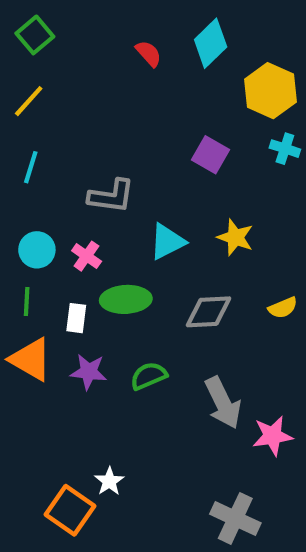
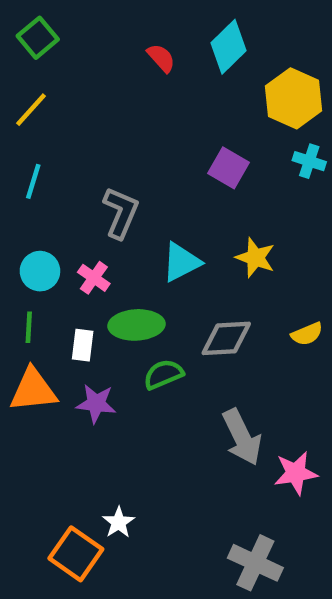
gray L-shape: (111, 196) -> (121, 213), turned -75
orange triangle: (31, 359) -> (33, 390), turned -36
green semicircle: (149, 376) -> (163, 374), moved

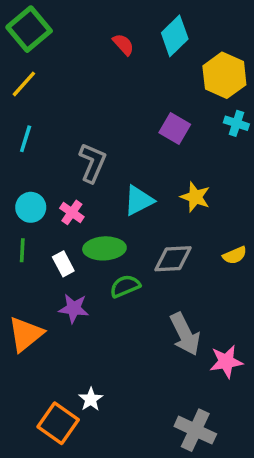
green square: (38, 38) -> (29, 29), size x1.4
white rectangle: (83, 345) -> (63, 264), turned -35
orange triangle: (33, 390) -> (26, 334), moved, turned -33

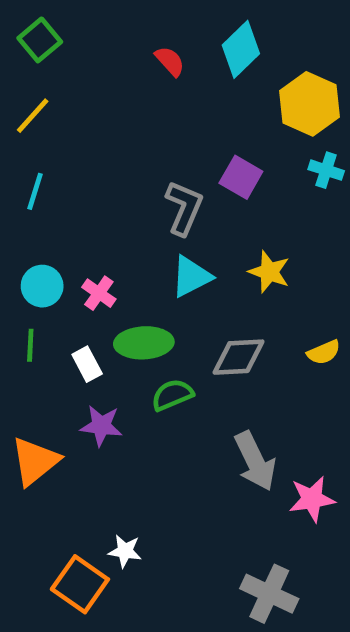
green square: (29, 29) -> (40, 40), size x0.7
gray L-shape: (92, 163) -> (184, 208), moved
white star: (91, 399) -> (125, 551), turned -30

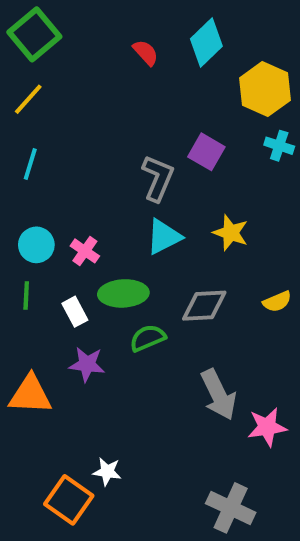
green square: (40, 40) -> (34, 34), size x1.4
orange triangle: (35, 461) -> (30, 395), turned 42

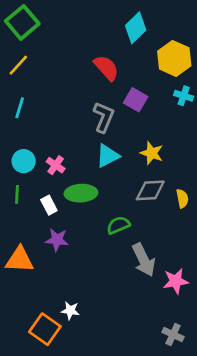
red semicircle: (146, 53) -> (106, 68), moved, size x1.5
yellow semicircle: (277, 302) -> (182, 198), turned -78
gray diamond: (204, 306) -> (150, 190), moved
green semicircle: (148, 338) -> (118, 225), moved
gray cross: (231, 508) -> (173, 334), moved, size x0.7

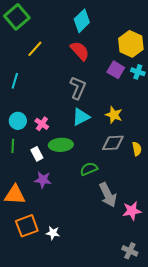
cyan diamond: (136, 28) -> (82, 21), moved
yellow line: (18, 65) -> (35, 49), moved
purple square: (136, 100) -> (116, 70), moved
orange square: (45, 329) -> (27, 226), moved, turned 35

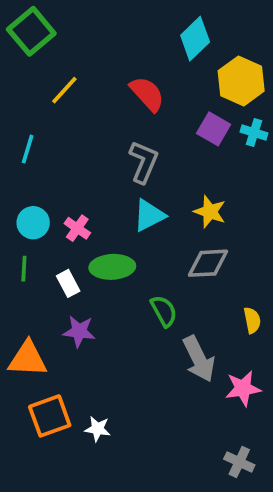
cyan diamond: (82, 21) -> (195, 39), moved
yellow semicircle: (137, 149) -> (252, 320), moved
green semicircle: (89, 169) -> (164, 311), turned 84

